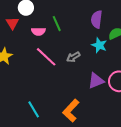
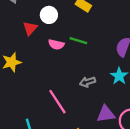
green line: (57, 24) -> (78, 41), turned -63
pink line: (46, 57) -> (57, 102), moved

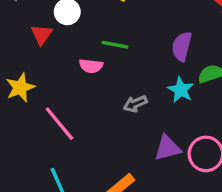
pink semicircle: (56, 44) -> (91, 66), moved
pink line: (57, 102) -> (59, 124), moved

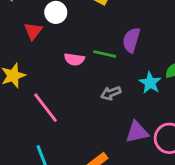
green line: (115, 45) -> (105, 54), moved
purple semicircle: (182, 46) -> (131, 40), moved

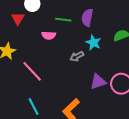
green line: (105, 54) -> (63, 20), moved
cyan star: (150, 83) -> (93, 43), moved

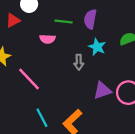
red triangle: (18, 19) -> (13, 20), turned 32
gray arrow: (77, 56) -> (79, 62), turned -64
cyan line: (34, 107) -> (42, 118), moved

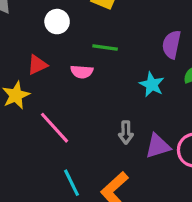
purple semicircle: (90, 19) -> (171, 44), moved
red triangle: (13, 20) -> (37, 65), moved
gray arrow: (79, 62) -> (126, 133), moved

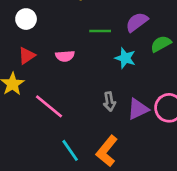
white circle: (57, 22) -> (26, 19), moved
purple semicircle: (171, 44) -> (137, 22), turned 50
green line: (105, 47) -> (100, 31), moved

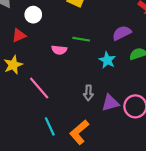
green line: (100, 31) -> (81, 39), moved
red triangle: (27, 56) -> (19, 35), moved

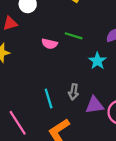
pink line: (39, 88) -> (18, 123), moved
cyan line: (50, 126) -> (49, 99), moved

